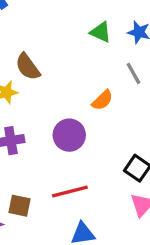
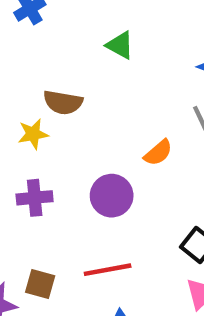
green triangle: (101, 32) -> (120, 45), moved
brown semicircle: (28, 67) -> (63, 102), turned -48

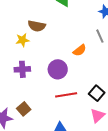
red line: (108, 270) -> (66, 95), moved
brown square: (40, 284) -> (24, 109), turned 32

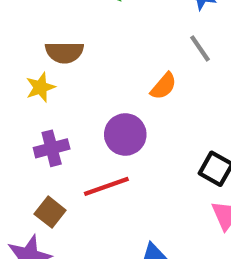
red line: (66, 95) -> (106, 186), moved
brown square: (24, 109) -> (50, 212), moved

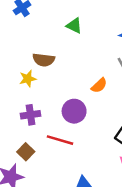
red line: (106, 186) -> (60, 140), turned 30

